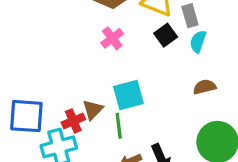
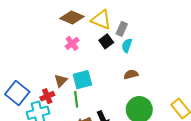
gray rectangle: (190, 16) -> (122, 29), turned 40
brown triangle: (93, 110) -> (61, 81), moved
blue square: (26, 116) -> (17, 93), turned 35

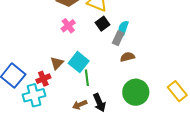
gray rectangle: (122, 29) -> (118, 38), moved
cyan square: (82, 80) -> (79, 62), turned -36
green line: (76, 99) -> (87, 78), moved

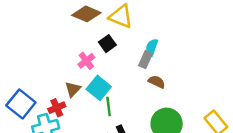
black square: (103, 24) -> (107, 44), moved
pink cross: (68, 26) -> (86, 61), moved
brown semicircle: (127, 57) -> (157, 82), turned 40

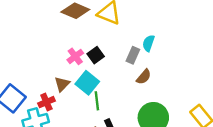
black square: (107, 44) -> (96, 55), moved
cyan semicircle: (152, 47) -> (149, 43), moved
brown semicircle: (157, 82) -> (144, 77), turned 105

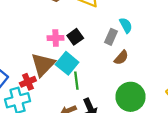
cyan semicircle: (149, 43) -> (126, 25), turned 133
pink cross: (75, 56) -> (56, 38), turned 35
brown triangle: (62, 84) -> (43, 65), size x1.6

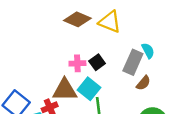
gray rectangle: (111, 37) -> (133, 62), size x1.5
brown triangle: (43, 65) -> (65, 90), turned 45

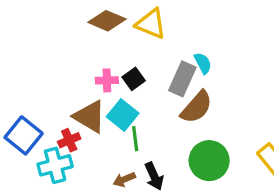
brown semicircle: (143, 83) -> (197, 107), size x1.6
brown triangle: (65, 90) -> (90, 117), turned 32

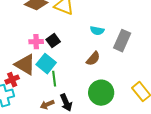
cyan semicircle: (203, 63) -> (97, 31), turned 128
gray rectangle: (182, 79) -> (122, 41), moved
brown semicircle: (197, 107) -> (93, 59), size x0.7

